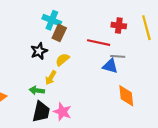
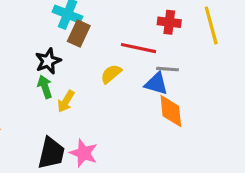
yellow semicircle: (62, 60) -> (111, 74), moved
green arrow: (37, 90) -> (45, 87), moved, turned 64
orange diamond: (126, 96) -> (171, 111), moved

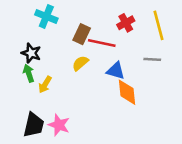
red cross: (169, 22) -> (126, 23), turned -36
brown rectangle: (79, 34) -> (82, 34), moved
black star: (48, 61) -> (31, 53), turned -30
gray line: (168, 69) -> (152, 59), moved

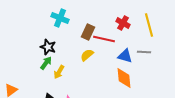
red cross: (126, 23) -> (123, 23), turned -32
blue triangle: (116, 71) -> (125, 56), moved
green arrow: (29, 73) -> (46, 63), turned 56

